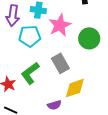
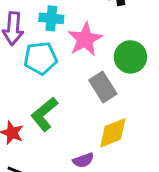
gray rectangle: (60, 63) -> (103, 87), moved

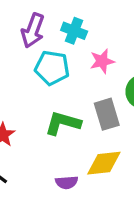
pink star: (85, 39) -> (102, 61), size x0.7
green L-shape: (44, 114) -> (63, 123), moved, turned 40

